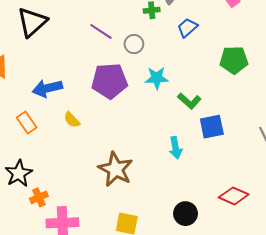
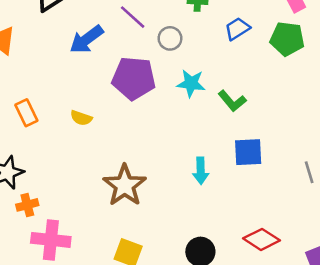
green pentagon: (234, 60) -> (287, 39), moved
blue arrow: (47, 88) -> (86, 39), moved, turned -32
green L-shape: (189, 101) -> (232, 101), moved
yellow semicircle: (72, 120) -> (81, 118), turned -36

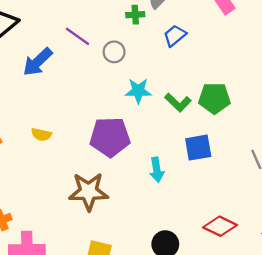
green pentagon: (287, 39) -> (214, 98), moved
purple pentagon: (134, 78) -> (110, 137), moved
brown star: (125, 185) -> (89, 192), turned -30

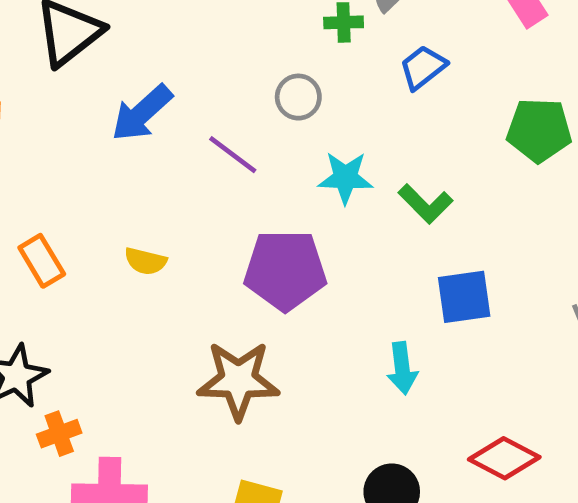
purple line: (78, 36) -> (233, 155), moved
green pentagon: (214, 98) -> (539, 130), moved
cyan arrow: (157, 170) -> (402, 368), moved

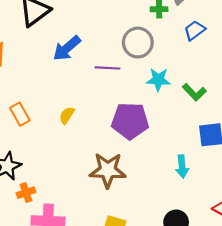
gray circle: (298, 97) -> (138, 43), size x1.5
purple line: (233, 155) -> (107, 68), turned -35
yellow semicircle: (145, 261) -> (67, 115), turned 108

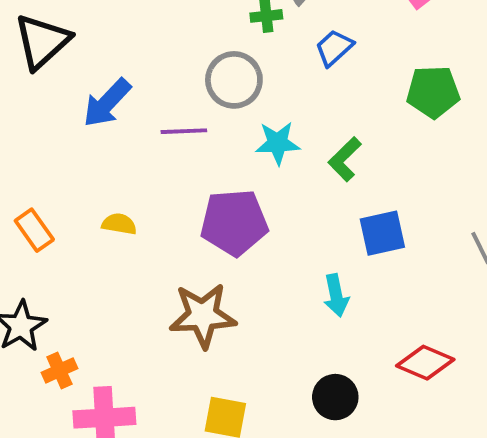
green L-shape: (194, 92) -> (345, 159), turned 95
yellow semicircle: (67, 115) -> (119, 224), turned 72

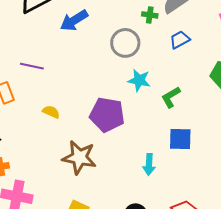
blue arrow: (107, 103) -> (74, 20), moved
purple line: (184, 131) -> (32, 66), moved
yellow semicircle: (119, 224) -> (51, 112), moved

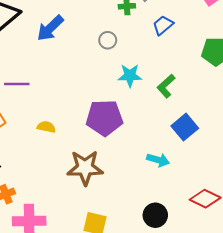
gray circle: (125, 43) -> (108, 40), size x0.6
blue square: (180, 139) -> (185, 127), turned -30
cyan arrow: (149, 164) -> (158, 160), turned -65

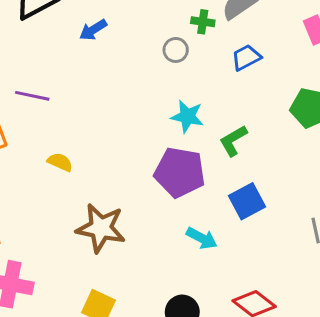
blue arrow: (50, 28) -> (93, 30), size x0.7
gray circle: (108, 40) -> (176, 50), moved
purple pentagon: (104, 118) -> (180, 172), moved

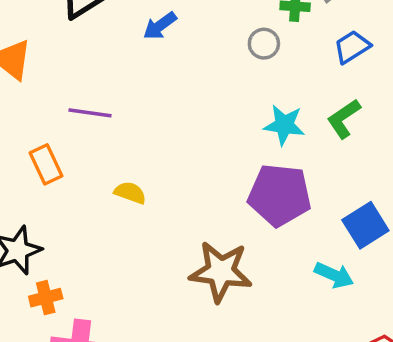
green L-shape: (233, 141) -> (344, 119), moved
brown star: (101, 228) -> (221, 272), moved
cyan arrow: (202, 238) -> (334, 275), moved

